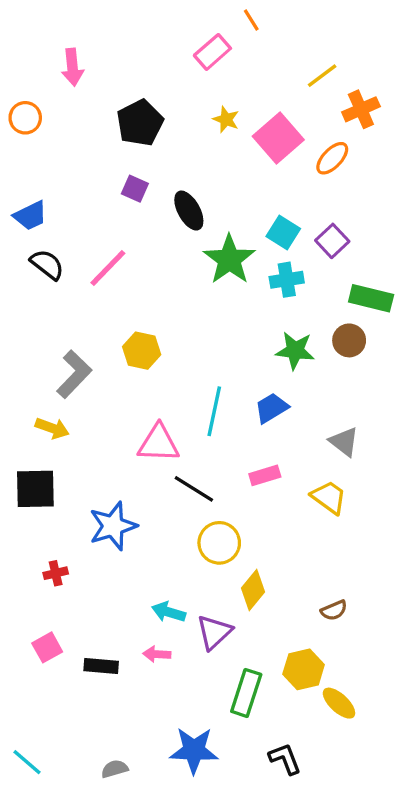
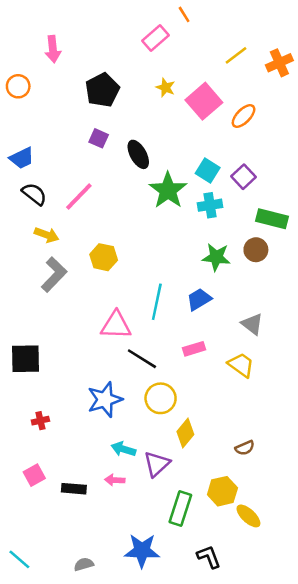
orange cross: (361, 109) -> (279, 63), moved
yellow arrow: (52, 428) -> (47, 235), moved
blue star: (113, 526) -> (105, 400), moved

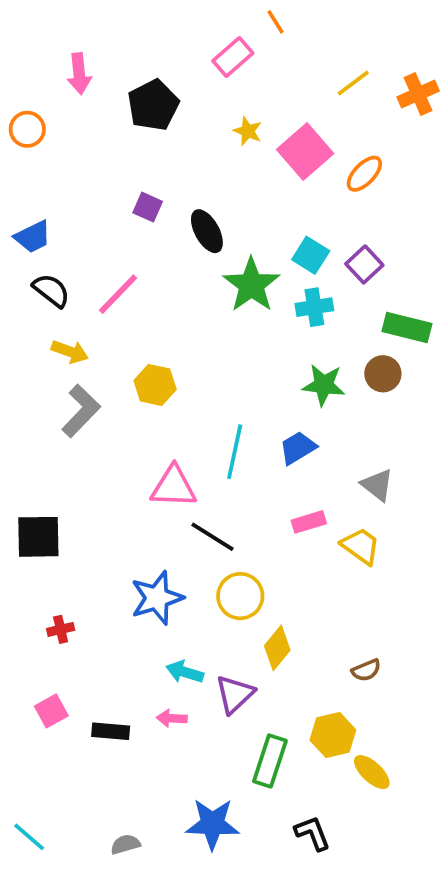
black pentagon: (102, 90) -> (153, 105), moved
pink rectangle: (194, 349) -> (309, 522), moved

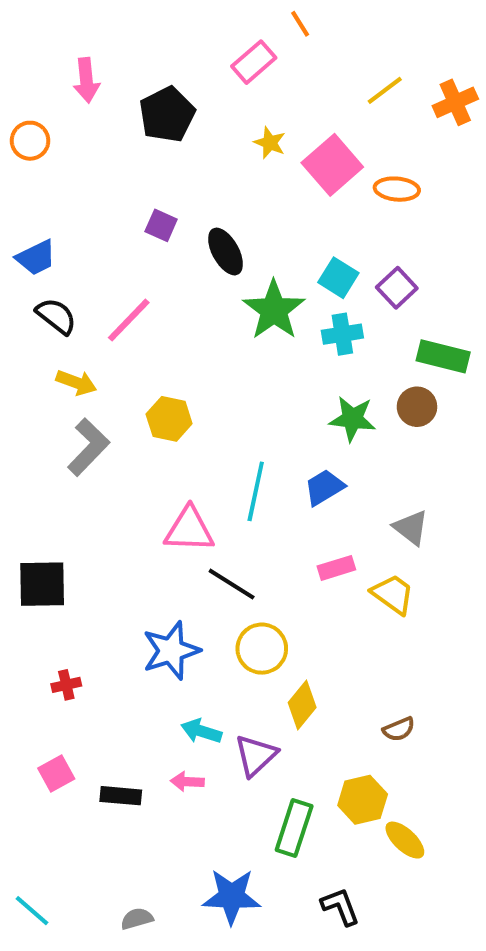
orange ellipse: (364, 174) -> (397, 189), turned 51

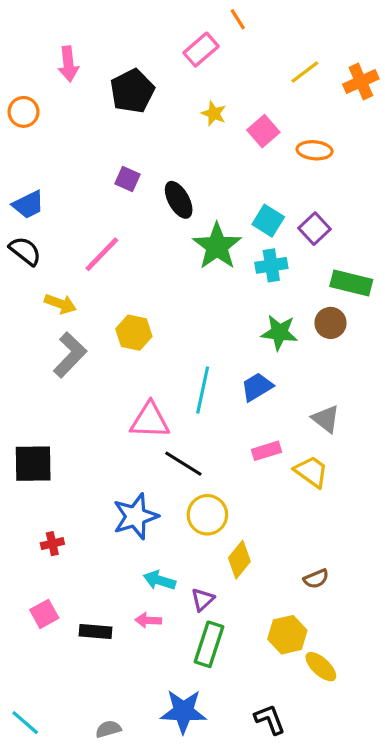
pink square: (332, 165) -> (263, 131), size x0.7
black semicircle: (56, 316) -> (25, 251), moved
purple triangle: (256, 755) -> (203, 600), size x0.7
green rectangle: (294, 828) -> (209, 644), moved

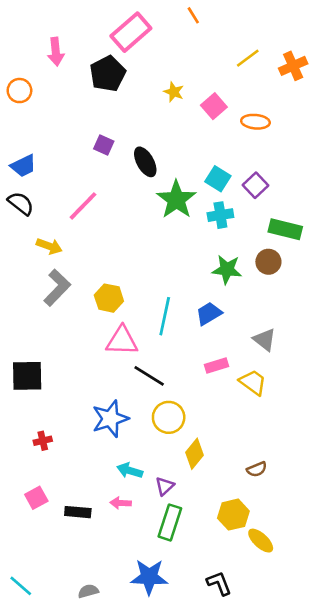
pink rectangle: (201, 50) -> (131, 32), moved, size x1.4
yellow hexagon: (134, 333) -> (109, 298), moved

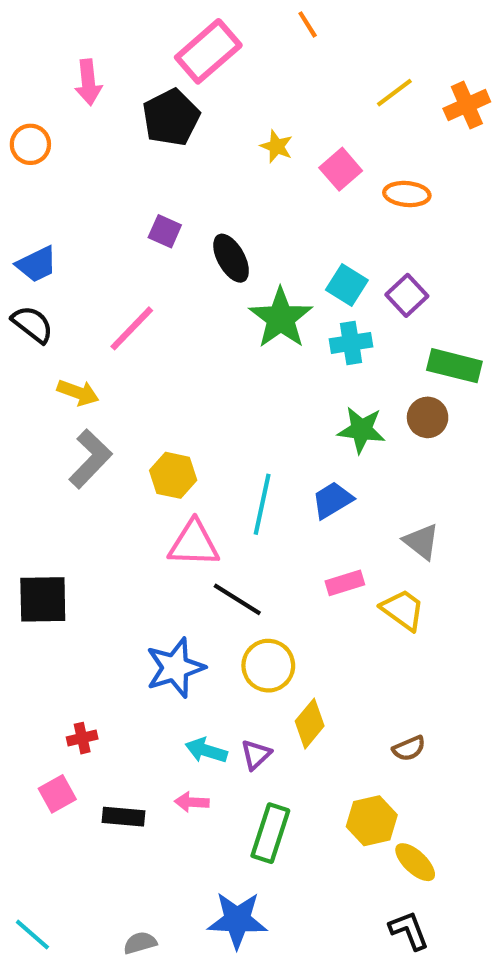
red cross: (43, 441) -> (82, 738), moved
purple triangle: (165, 486) -> (256, 755), moved
black L-shape: (219, 583) -> (409, 930), moved

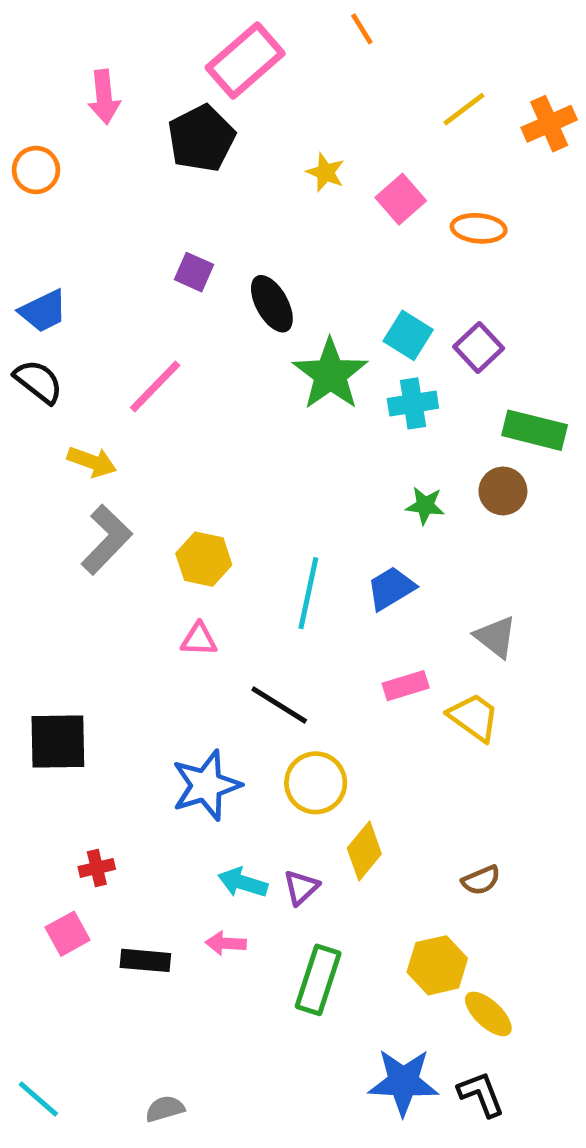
green star: (361, 430) -> (425, 506), size x0.7
pink triangle: (194, 544) -> (199, 639), moved, size x0.6
black square: (43, 599) -> (58, 742), moved
blue star: (237, 920) -> (403, 1082), moved

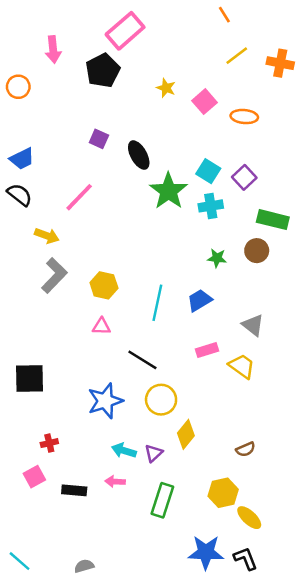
orange line: (362, 29) -> (224, 15), moved
orange cross: (549, 124) -> (280, 63), turned 35

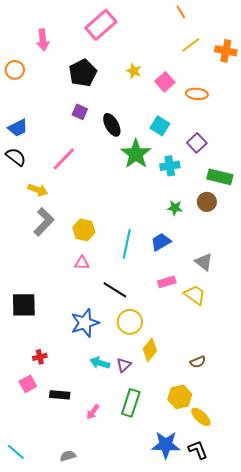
black pentagon: (103, 71) -> (83, 73), moved
cyan square: (208, 171) -> (160, 126), moved
pink arrow: (115, 482) -> (93, 412), moved, turned -56

